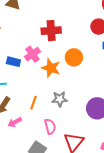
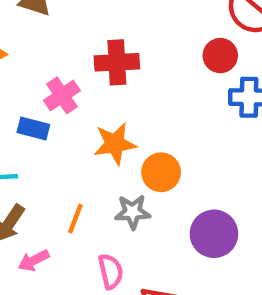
pink cross: (32, 54) -> (62, 95), moved
orange circle: (74, 57) -> (161, 172), moved
orange star: (51, 68) -> (115, 144), turned -30

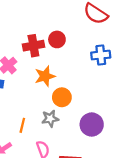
red circle: (220, 56) -> (57, 39), moved
orange star: (115, 144) -> (45, 76), moved

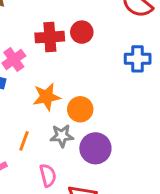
orange star: (45, 76) -> (47, 97), moved
purple circle: (92, 125) -> (95, 148), moved

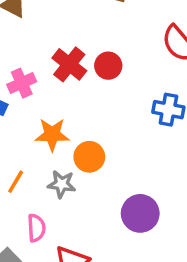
red cross: (50, 37) -> (69, 64), turned 32
purple circle: (95, 148) -> (140, 213), moved

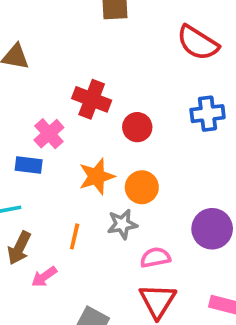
red circle: (108, 66) -> (137, 127), moved
pink semicircle: (36, 228) -> (155, 258), moved, turned -80

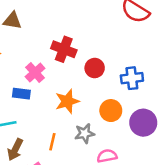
blue cross: (208, 114) -> (132, 78), moved
orange circle: (142, 187) -> (111, 111), moved
purple circle: (212, 229) -> (143, 123), moved

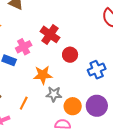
blue cross: (132, 78) -> (97, 70), turned -30
orange circle: (111, 111) -> (73, 106), moved
gray star: (85, 133) -> (54, 94), moved

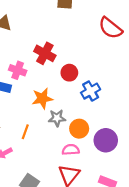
pink cross: (24, 47) -> (18, 70), turned -35
blue cross: (97, 70) -> (91, 91), moved
purple circle: (97, 106) -> (106, 140), moved

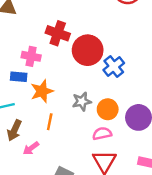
red circle: (69, 73) -> (88, 50), size x1.6
orange star: (42, 98) -> (42, 91), moved

